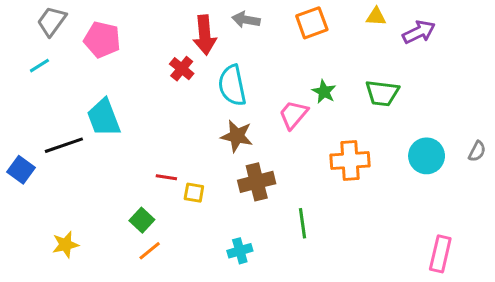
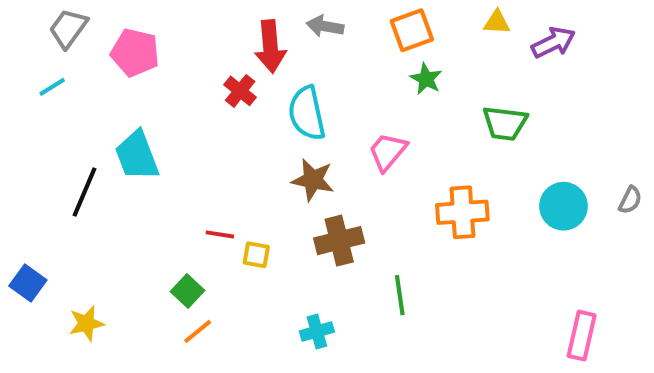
green star: (324, 92) -> (426, 79), moved
black line: (64, 145) -> (84, 192), turned -48
blue square: (21, 170) -> (28, 283), moved

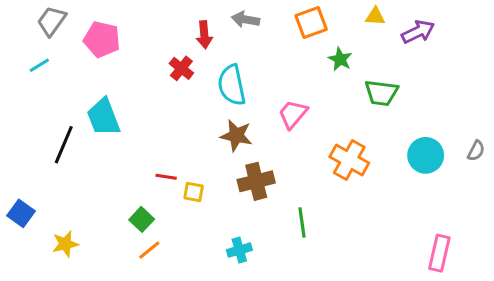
red arrow: (270, 46) -> (204, 35), size x0.7
green star: (426, 79) -> (340, 59), moved
orange cross: (462, 212) -> (349, 160), turned 33

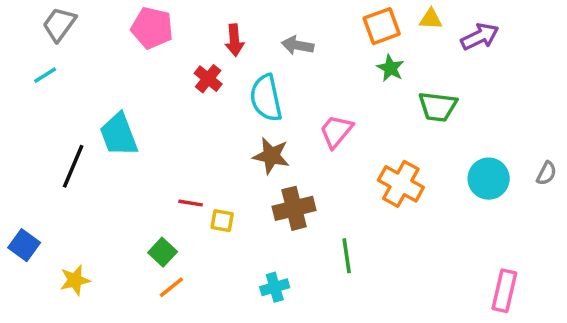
gray arrow: (245, 19) -> (298, 45), moved
orange square: (311, 23) -> (382, 26), moved
pink pentagon: (102, 39) -> (152, 28), moved

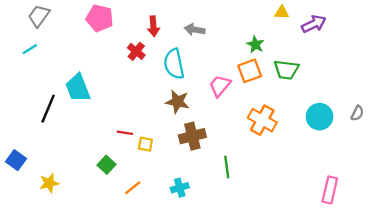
orange square: (382, 26) -> (250, 71), moved
orange line: (171, 287) -> (133, 188), moved

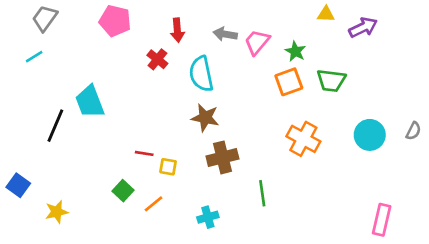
pink trapezoid: (220, 86) -> (257, 42), moved
orange line: (133, 188) -> (153, 204), moved

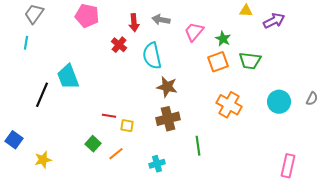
gray arrow: (225, 34) -> (161, 20), moved
cyan line: (34, 57) -> (26, 43), turned -48
brown star: (205, 118) -> (167, 87), moved

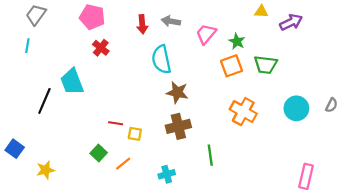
red cross: (119, 45) -> (101, 48), moved

